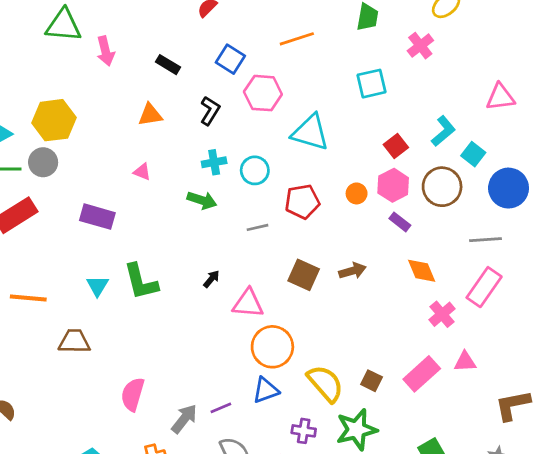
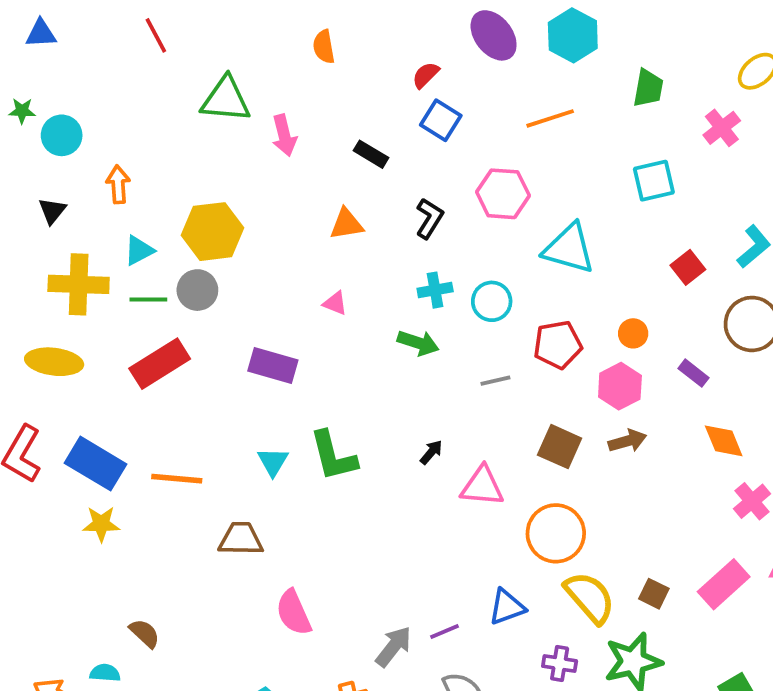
blue square: (230, 59) -> (441, 120), moved
pink hexagon: (393, 185) -> (620, 386), moved
orange circle: (272, 347) -> (556, 533), moved
pink semicircle: (133, 394) -> (294, 613), moved, turned -40

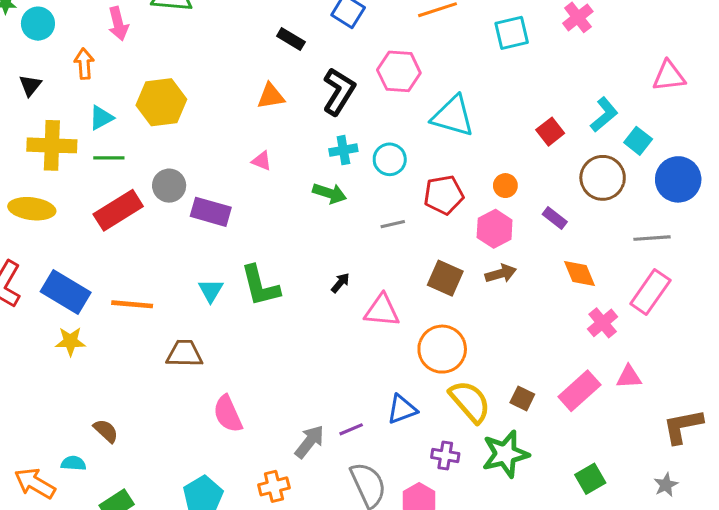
pink arrow: (284, 135) -> (118, 24), moved
cyan square: (654, 181) -> (512, 33), moved
black L-shape: (429, 218) -> (339, 91), size x1.4
gray circle: (197, 290) -> (169, 186), moved

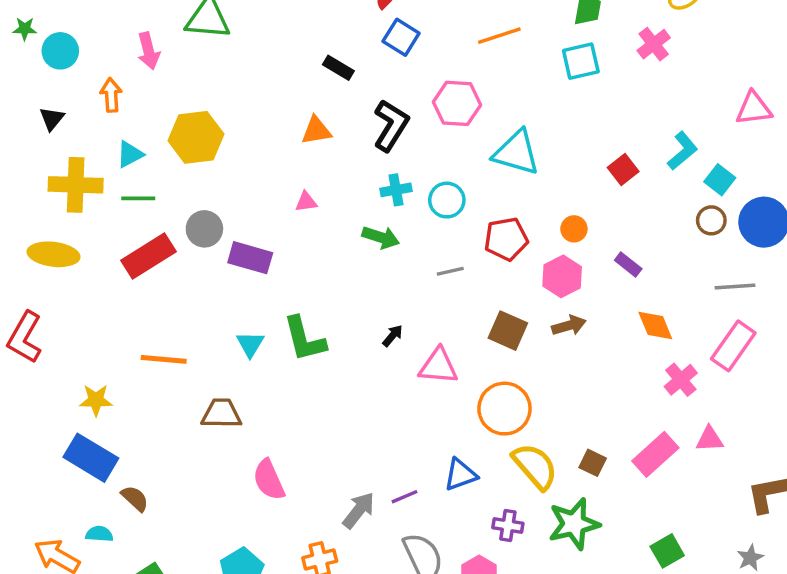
pink triangle: (262, 161) -> (306, 202), turned -30
brown circle: (603, 178) -> (711, 220), moved, size x0.6
blue rectangle: (66, 292) -> (91, 458), moved

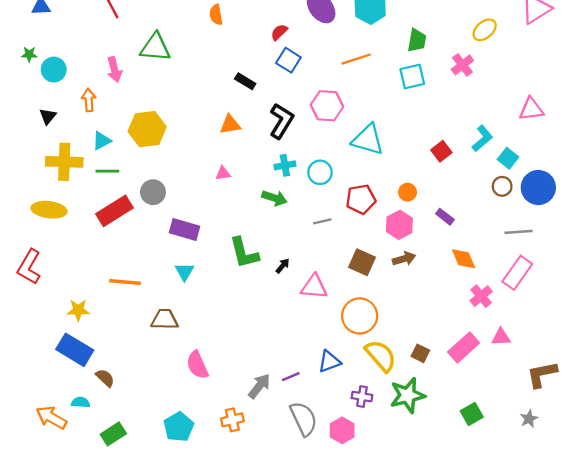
purple rectangle: (250, 258) -> (184, 230), moved
green L-shape: (304, 339) -> (244, 253), moved

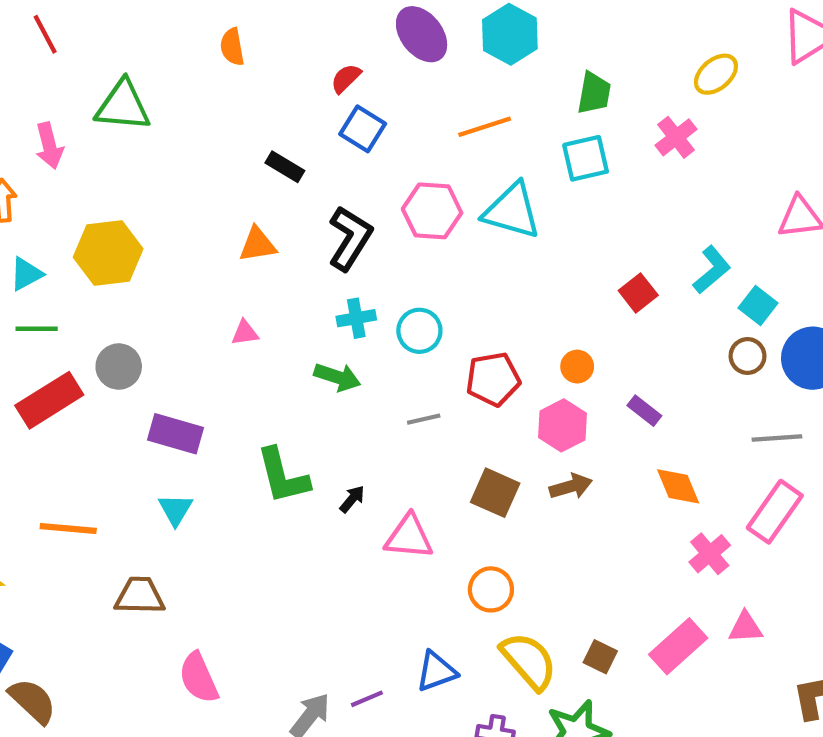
cyan triangle: (368, 140) -> (512, 211), moved
orange circle: (360, 316) -> (491, 589), size x0.7
brown semicircle: (105, 378) -> (32, 701), size x1.4

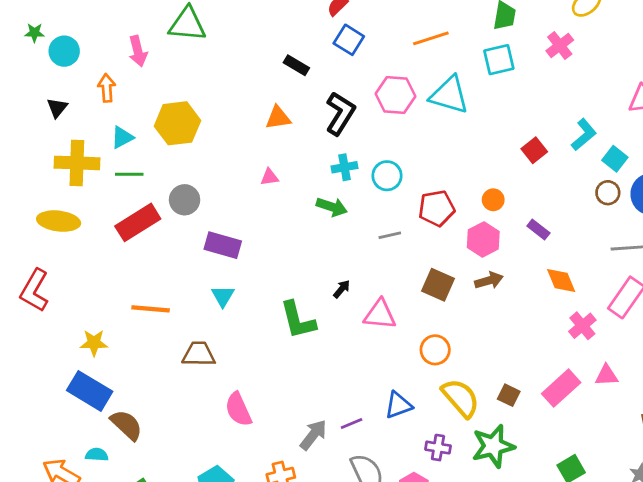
green L-shape: (283, 476) -> (298, 320), moved

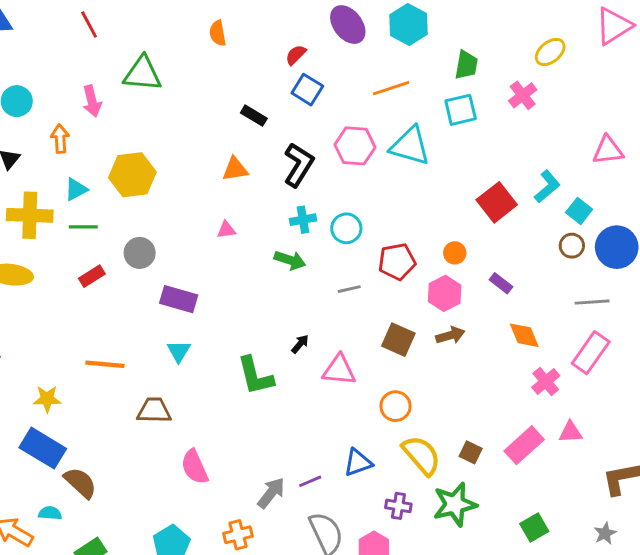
red square: (534, 150) -> (497, 202), size x1.5
red rectangle: (138, 222) -> (92, 276), size x0.6

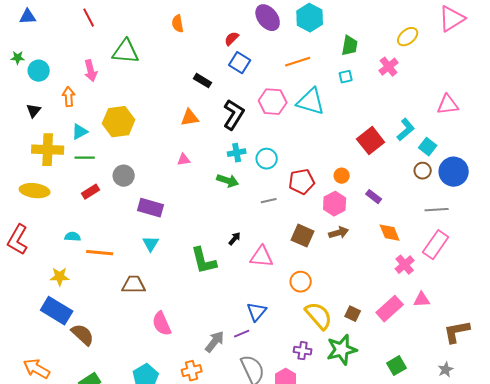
cyan square: (461, 110) -> (346, 77), size x0.6
blue triangle: (358, 463) -> (257, 312), moved, turned -30
cyan semicircle: (50, 513) -> (73, 237), moved

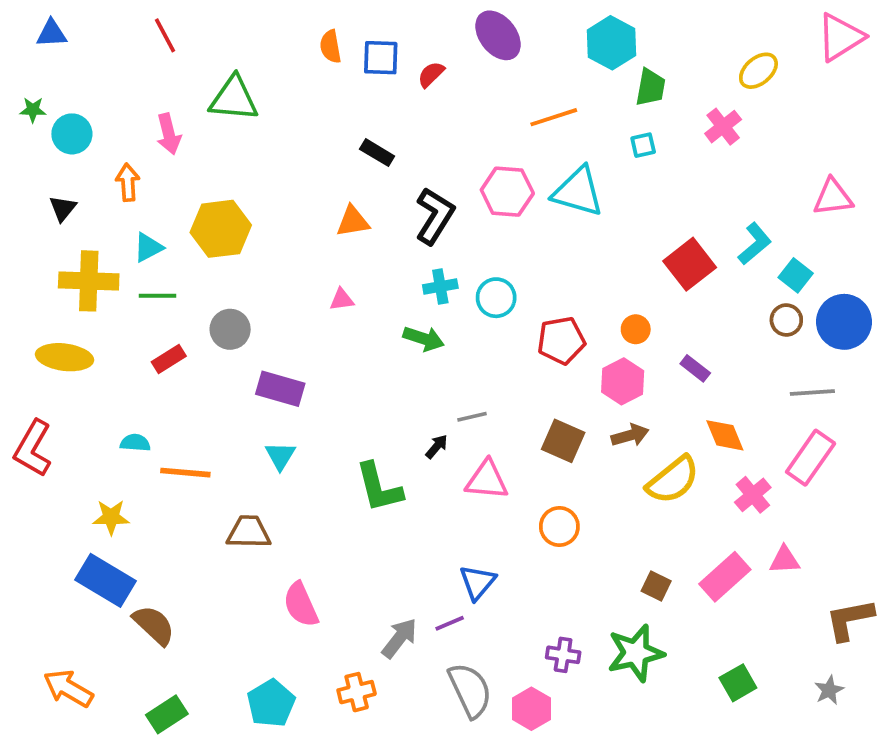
cyan hexagon: (310, 18) -> (611, 43), moved
blue square: (240, 63) -> (381, 58), moved, turned -30
gray line: (269, 201) -> (472, 417), moved
yellow semicircle: (319, 316) -> (673, 480), moved, turned 92

